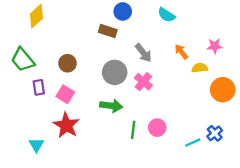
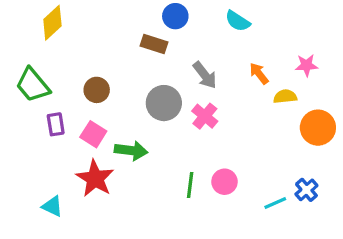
green arrow: (111, 106) -> (131, 151), moved
cyan triangle: (36, 145) -> (52, 206), turned -35

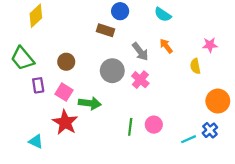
orange arrow: (259, 74) -> (166, 46), moved
yellow semicircle: (285, 96) -> (195, 66), turned -96
orange circle: (318, 128) -> (218, 101), moved

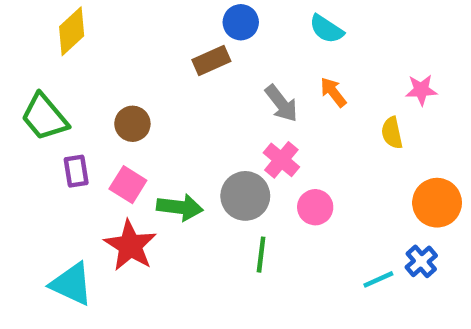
brown rectangle: (106, 30) -> (211, 61), turned -42
gray circle: (112, 71) -> (245, 196), moved
pink circle: (154, 125) -> (315, 207), moved
cyan triangle: (36, 141) -> (72, 284), size x1.5

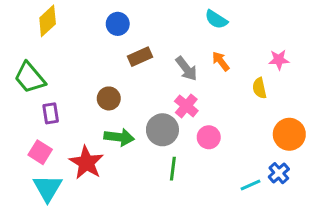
blue circle: (241, 22) -> (118, 24), moved
brown rectangle: (211, 61) -> (140, 57), moved
brown circle: (132, 124) -> (109, 98), moved
pink square: (128, 185) -> (40, 152), moved
cyan triangle: (72, 284) -> (48, 188), turned 36

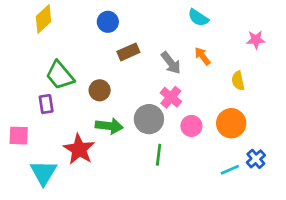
pink star: (279, 60) -> (256, 40), moved
green trapezoid: (30, 78) -> (60, 75), moved
orange circle: (289, 134) -> (231, 123), moved
pink square: (40, 152) -> (19, 136), moved, turned -30

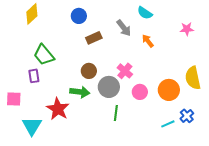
gray arrow: (171, 63) -> (124, 28), moved
yellow semicircle: (238, 81) -> (193, 78), moved, size x1.6
brown circle: (100, 90) -> (89, 71), moved

